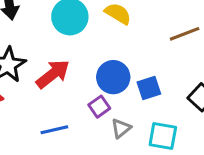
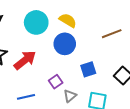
blue circle: (113, 77) -> (65, 44), moved

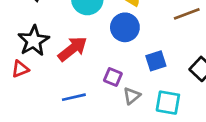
purple square: (56, 82) -> (113, 77), turned -32

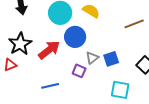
blue circle: (125, 27) -> (75, 37), moved
gray triangle: (132, 96) -> (92, 58), moved

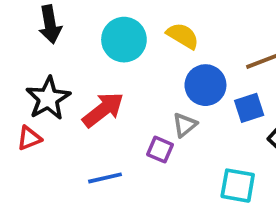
blue circle: (75, 37) -> (205, 85), moved
blue square: (111, 59) -> (249, 108), moved

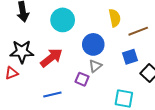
yellow semicircle: (183, 36) -> (115, 18), moved, turned 48
blue circle: (205, 85) -> (93, 44), moved
black star: (48, 98) -> (22, 52), turned 30

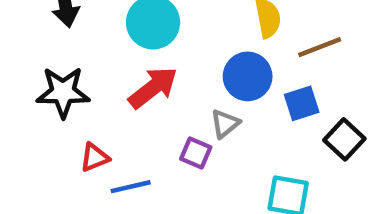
blue circle: (93, 44) -> (248, 76), moved
red arrow: (51, 58) -> (153, 88), moved
red triangle: (12, 73) -> (95, 157), moved

